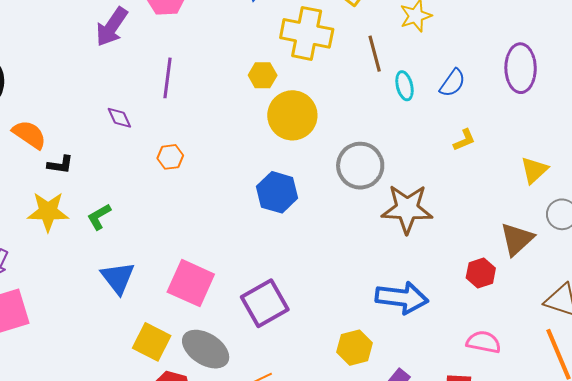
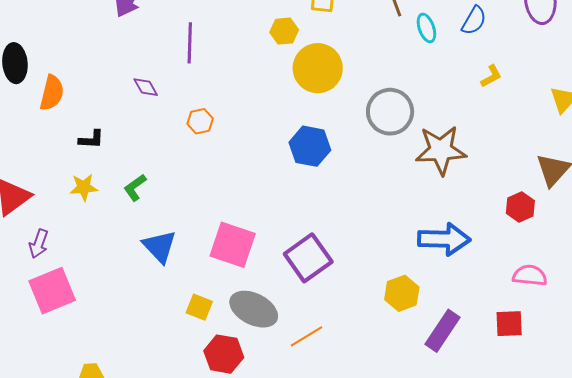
orange semicircle: (29, 134) -> (52, 93), moved, turned 75
yellow star: (48, 212) -> (84, 187), size x0.7
yellow square: (152, 342) -> (199, 307), size x0.7

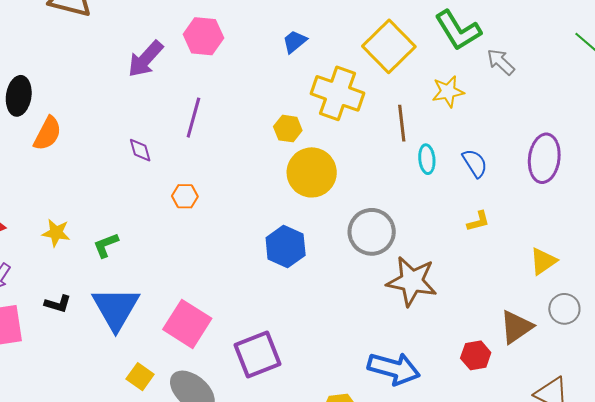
blue semicircle: (474, 21) -> (475, 163), turned -76
black L-shape: (91, 139) -> (58, 304), moved
blue triangle: (160, 247) -> (116, 308), size x1.4

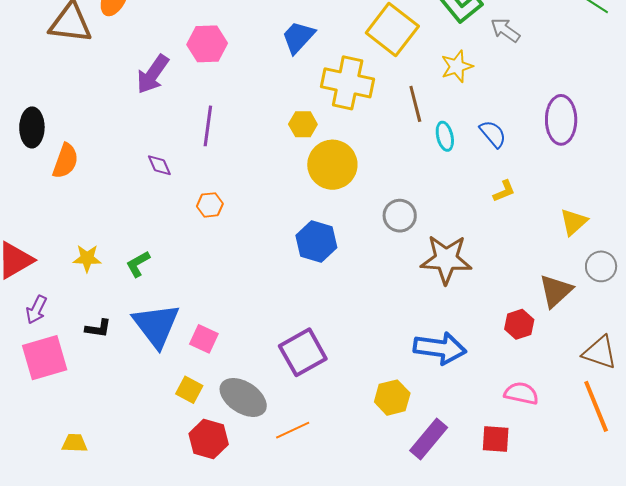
blue trapezoid: (295, 42) -> (298, 37), size x1.4
gray circle: (372, 232) -> (400, 216), size x0.7
pink square: (187, 324) -> (204, 339), moved, size x0.6

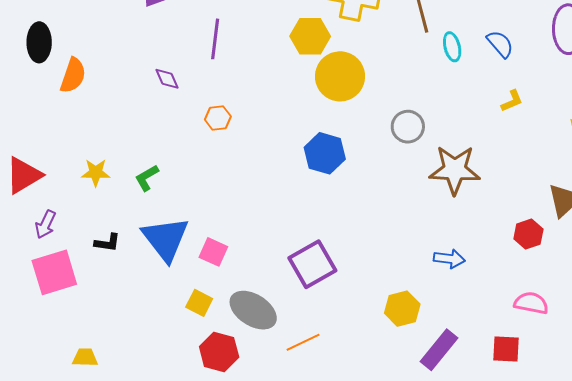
yellow hexagon: (303, 124) -> (310, 36), size x1.4
blue arrow: (440, 348) -> (449, 259), size x0.6

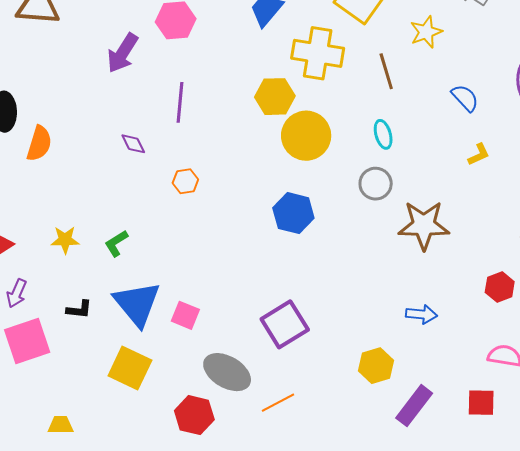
cyan ellipse: (452, 47) -> (383, 134), moved
yellow square: (199, 303) -> (130, 368), moved, size x1.6

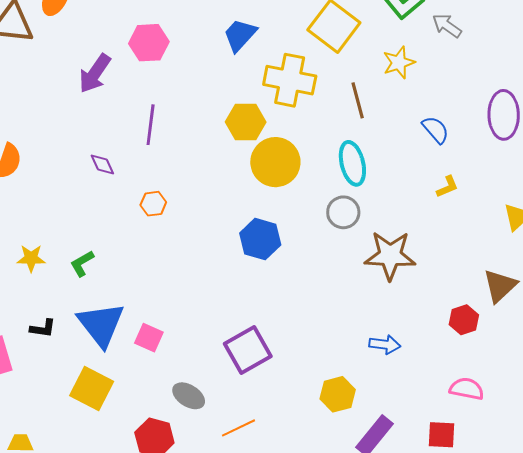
cyan ellipse: (383, 134) -> (352, 163), size x1.5
gray ellipse: (227, 372) -> (189, 396), size x0.7

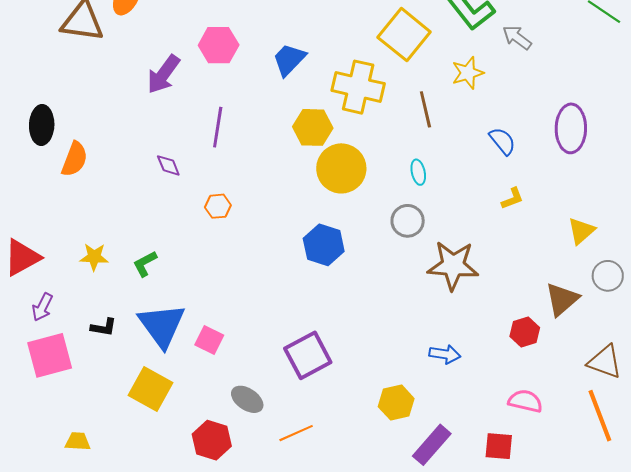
blue trapezoid: (240, 35) -> (289, 60), moved
cyan ellipse: (352, 163) -> (418, 172), size x0.6

